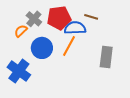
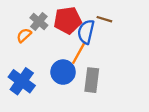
blue semicircle: (75, 28) -> (86, 32), turned -75
blue circle: (42, 48) -> (63, 72), moved
gray rectangle: (106, 57) -> (92, 80), moved

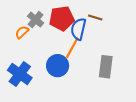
gray rectangle: (92, 80) -> (106, 67), moved

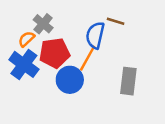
red pentagon: (62, 18) -> (54, 53), moved
blue cross: (20, 74) -> (24, 64), moved

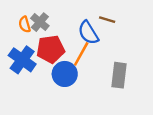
blue semicircle: (95, 35) -> (88, 33), turned -45
orange semicircle: (26, 39) -> (25, 24), moved, turned -63

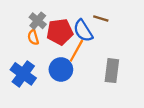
orange semicircle: (25, 24) -> (33, 37), moved
red pentagon: (51, 49) -> (60, 32), moved
blue cross: (22, 60) -> (23, 74), moved

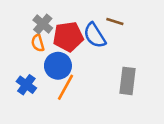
orange line: (76, 51) -> (66, 87), moved
blue circle: (61, 69) -> (58, 66), moved
blue cross: (23, 74) -> (26, 85), size x0.7

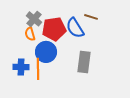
gray rectangle: (128, 81) -> (84, 62), moved
blue cross: (26, 85) -> (21, 67), turned -35
orange line: (66, 87) -> (38, 69), moved, turned -30

